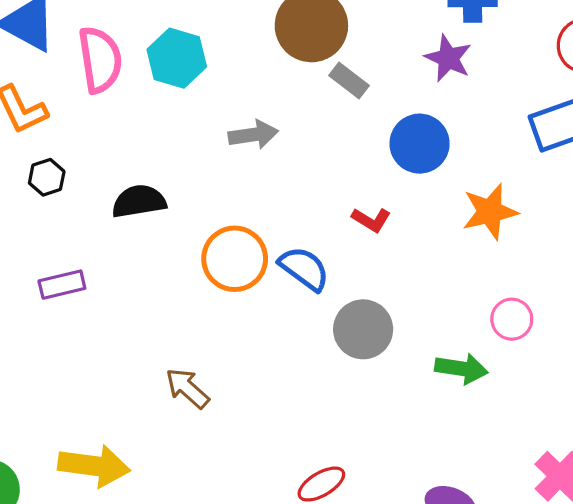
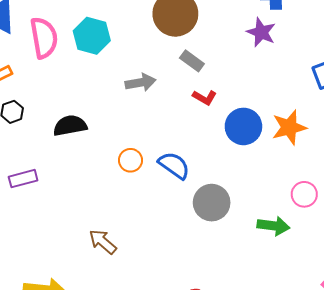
gray rectangle: (349, 81) -> (192, 61), moved
blue circle: (420, 144) -> (243, 126), moved
red L-shape: (371, 220) -> (205, 97), moved
orange circle: (235, 259) -> (130, 160), size x0.6

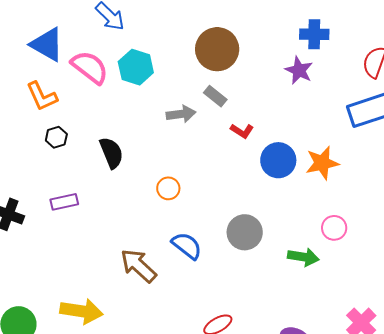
pink semicircle: (44, 38) -> (90, 67), turned -45
gray rectangle: (192, 61) -> (215, 96), moved
black semicircle: (70, 126) -> (111, 153), turned 76
blue semicircle: (174, 165) -> (187, 246), moved
brown arrow: (103, 242) -> (138, 266), size x1.4

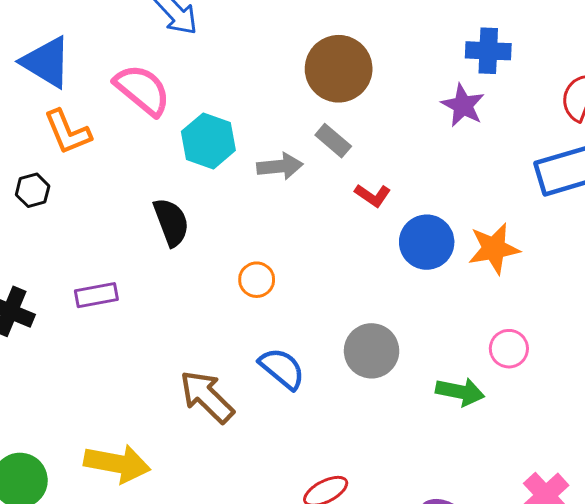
blue triangle: (47, 44) -> (46, 62), moved
cyan hexagon: (136, 67) -> (208, 141), moved
black hexagon: (56, 137) -> (33, 190), moved

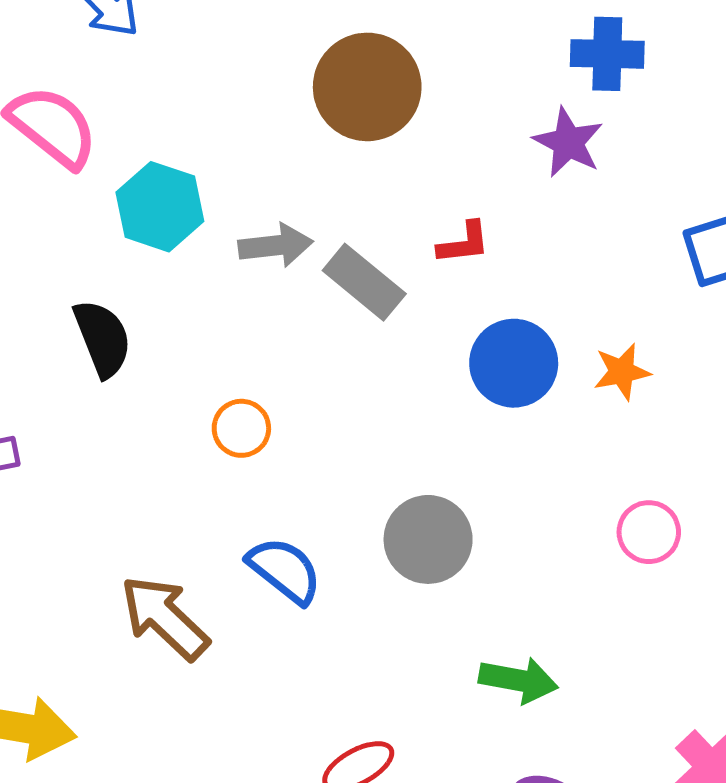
gray rectangle: (333, 141) -> (364, 282), moved, size x1.4
red L-shape: (373, 195) -> (464, 243), moved, turned -40
orange star: (494, 249) -> (622, 372), size x0.7
green arrow: (460, 392) -> (518, 680), moved

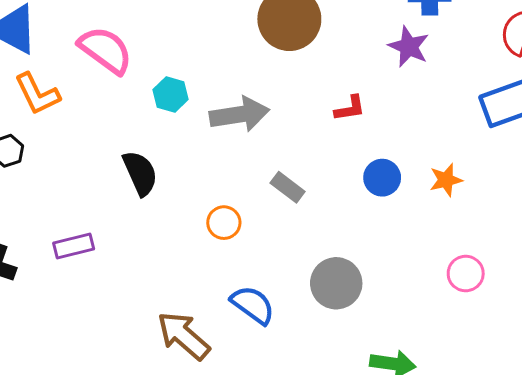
cyan hexagon: (160, 207) -> (171, 94), size x0.7
gray arrow: (276, 245) -> (239, 114), size x1.4
gray rectangle: (364, 282) -> (288, 187), moved, size x0.7
blue circle: (514, 363) -> (382, 178), size x0.7

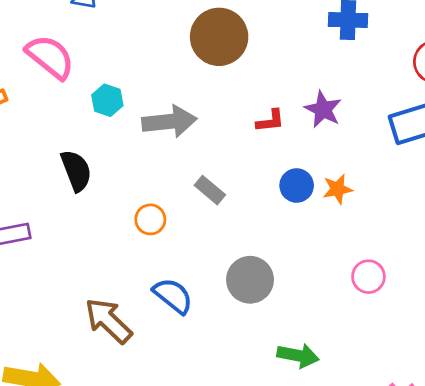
purple star: (409, 47) -> (323, 109), moved
orange star: (446, 180) -> (337, 189), moved

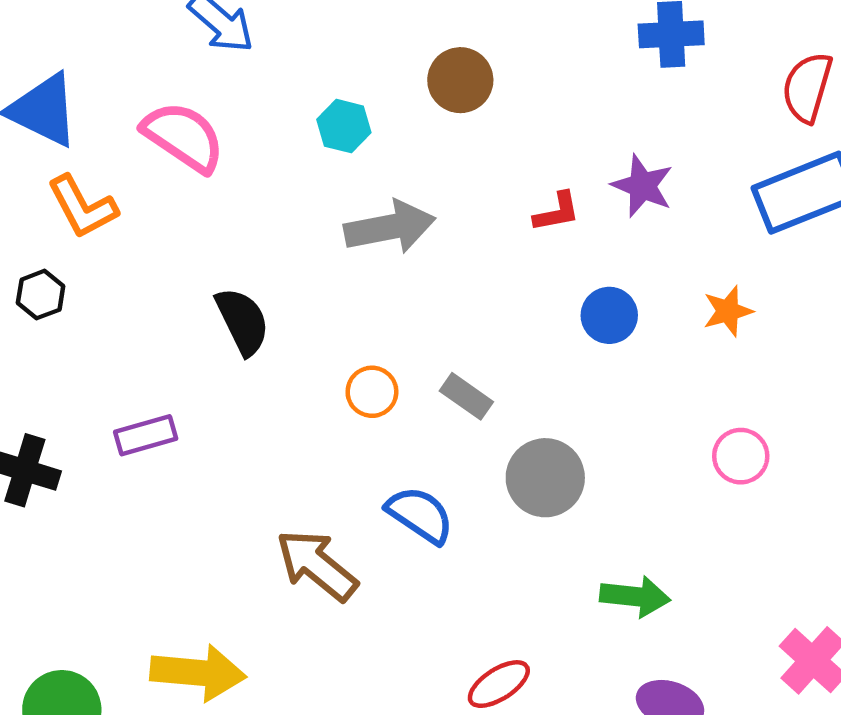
brown circle: (219, 37) -> (460, 80), size x0.7
cyan hexagon: (107, 100) -> (344, 126), moved
orange star: (337, 189) -> (728, 311), moved
gray rectangle: (210, 190) -> (466, 396), moved

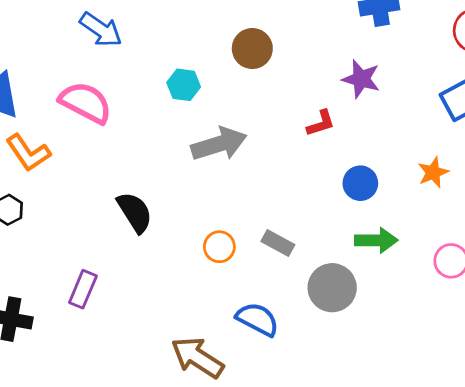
purple star: (642, 186) -> (361, 79), moved
purple rectangle: (146, 435) -> (83, 289), turned -45
green arrow: (635, 596) -> (376, 240), moved

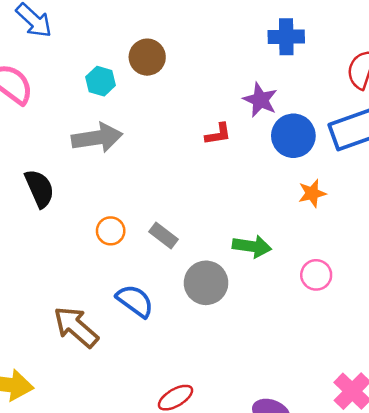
brown circle: (252, 49) -> (147, 57), moved
gray arrow: (219, 144) -> (97, 138), moved
blue circle: (360, 183) -> (293, 136), moved, size x1.4

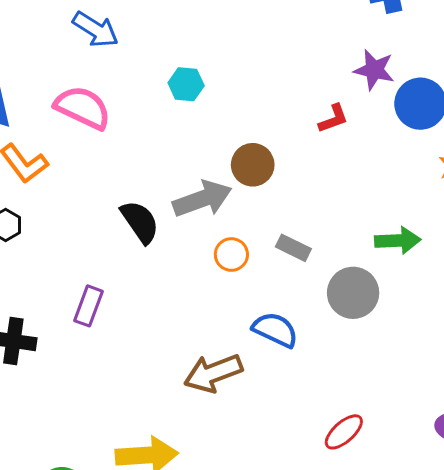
brown circle: (147, 57) -> (253, 165), moved
gray arrow: (97, 138) -> (202, 199), moved
brown arrow: (76, 327) -> (213, 373), turned -51

